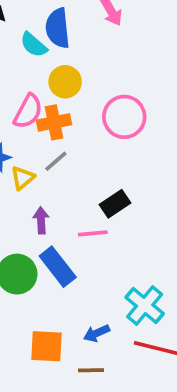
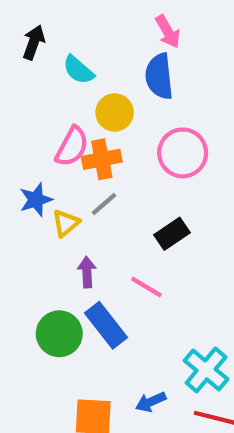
blue semicircle: (58, 28) -> (159, 76), moved
black rectangle: (115, 204) -> (172, 234), moved
pink line: (93, 233) -> (146, 287), turned 36

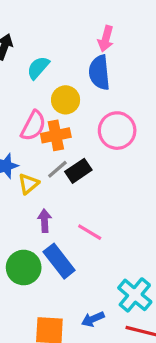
pink arrow: (168, 32) -> (106, 39), turned 45
cyan semicircle: (78, 70) -> (38, 68), turned 90
black rectangle: (172, 234) -> (78, 171), moved

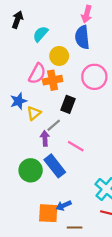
gray line: (57, 169) -> (54, 125), moved
black rectangle: (78, 171) -> (68, 104), turned -35
blue arrow: (93, 319) -> (64, 206), moved

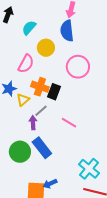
orange cross: (53, 80) -> (40, 87), moved, turned 30
pink line: (76, 146) -> (69, 123), moved

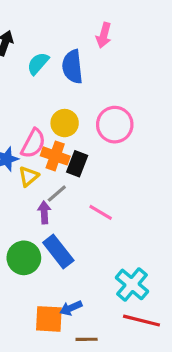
blue semicircle: (67, 31) -> (72, 67), moved
yellow circle: (46, 48) -> (65, 123), moved
pink semicircle: (26, 64) -> (33, 143), moved

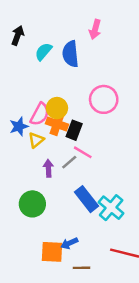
yellow circle: (65, 123) -> (57, 108), moved
gray line: (57, 194) -> (69, 162), moved
pink line: (101, 212) -> (83, 152), moved
blue rectangle: (58, 252) -> (86, 199), moved
cyan cross: (132, 284) -> (111, 208), moved

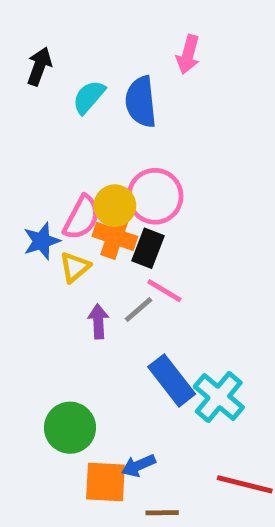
pink circle: (104, 99) -> (155, 196), moved
green circle: (32, 204) -> (70, 428), moved

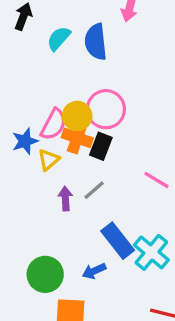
pink line: (164, 291) -> (156, 180), moved
blue arrow: (138, 465) -> (94, 271), moved

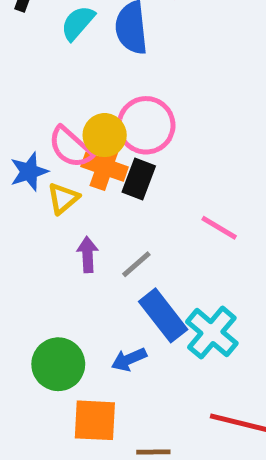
pink semicircle: (54, 124) -> (70, 147), turned 104
gray line: (94, 190) -> (136, 264), moved

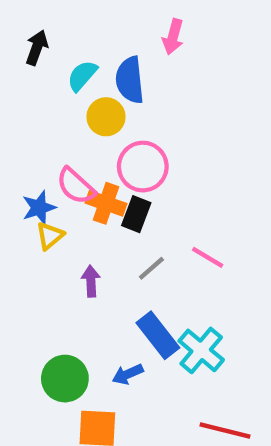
yellow circle: (105, 135) -> (106, 117), moved
yellow triangle: (63, 198) -> (50, 236), moved
gray line: (136, 264) -> (151, 268), moved

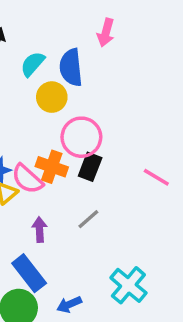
pink semicircle: (76, 186) -> (27, 179), moved
black rectangle: (136, 214) -> (90, 167), moved
pink line: (208, 257) -> (156, 177), moved
blue rectangle: (158, 335) -> (29, 273), moved

